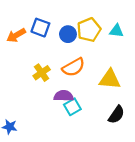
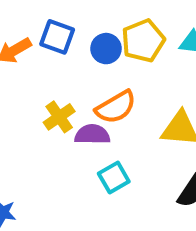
purple semicircle: (64, 96) -> (92, 135), moved

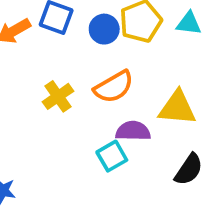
purple semicircle: (92, 135) -> (133, 131), moved

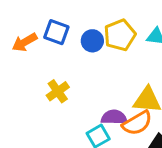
orange semicircle: (114, 87) -> (137, 123), moved

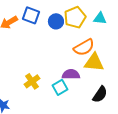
yellow cross: (58, 91) -> (32, 81), moved
orange semicircle: (137, 123) -> (84, 47), moved

